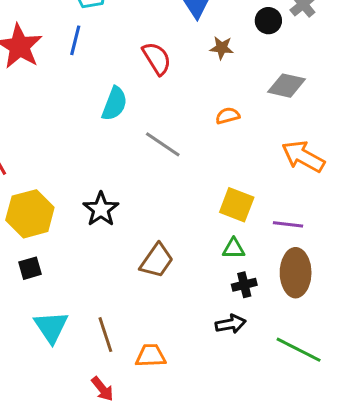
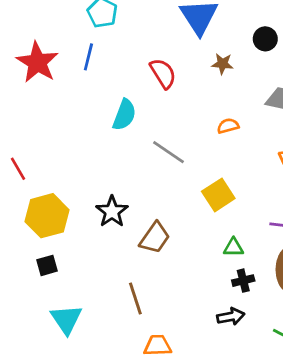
yellow square: (237, 205) -> (218, 195), moved, turned 36
brown trapezoid: (157, 261) -> (155, 238), moved
brown line: (105, 335) -> (135, 299), moved

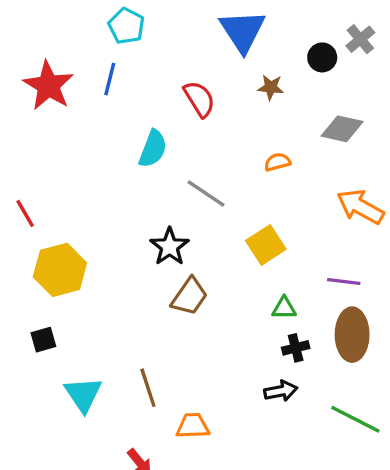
black star: (112, 212) -> (170, 247), moved
black square: (47, 265) -> (43, 340), moved
brown line: (135, 299) -> (148, 388), moved

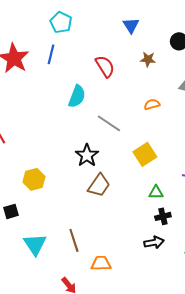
blue triangle: (243, 31) -> (131, 25), size x0.6
yellow hexagon: (60, 270) -> (34, 179), moved, size x0.7

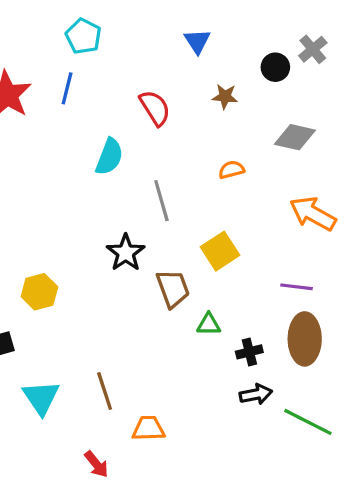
gray line: (109, 123) -> (161, 201), turned 40
brown trapezoid: (99, 185) -> (173, 288), moved, turned -55
green triangle: (156, 192) -> (209, 324), moved
black arrow: (154, 242) -> (256, 394), moved

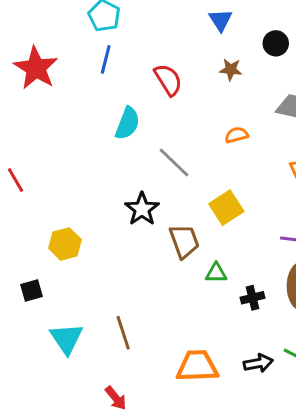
blue triangle: (197, 41) -> (221, 20), moved
blue line: (67, 88) -> (106, 59), moved
gray line: (161, 201) -> (174, 163), turned -30
black arrow: (256, 394) -> (258, 363), moved
orange trapezoid: (148, 428) -> (197, 366), moved, size x1.4

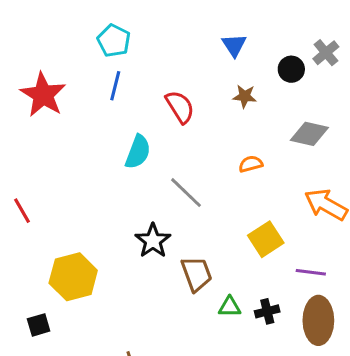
yellow square: (226, 208) -> (266, 239), moved
yellow hexagon: (65, 244) -> (73, 277), size x1.4
black cross: (252, 298) -> (267, 311), moved

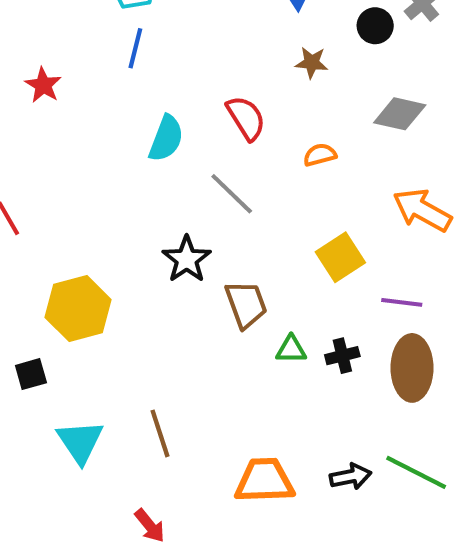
red star: (43, 95) -> (43, 85), moved, size x0.6
red semicircle: (180, 107) -> (246, 118), moved

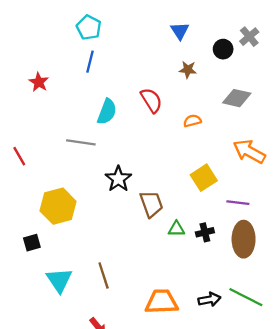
gray line: (232, 194) -> (81, 142), moved, turned -36

